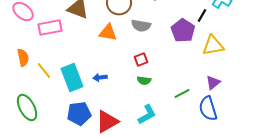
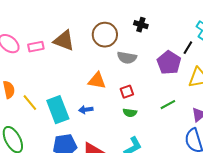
pink rectangle: (50, 28) -> (36, 47), moved, size x0.7
orange triangle: (108, 33) -> (97, 81), moved
green line: (182, 94) -> (168, 105), moved

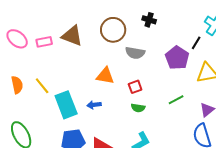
yellow line: (30, 103) -> (42, 86), moved

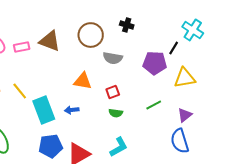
purple pentagon: (177, 58) -> (155, 63), turned -30

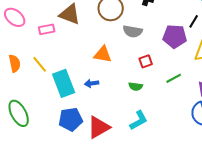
pink rectangle: (22, 47) -> (47, 29), moved
red square: (113, 92) -> (146, 61), moved

